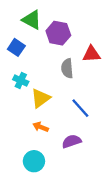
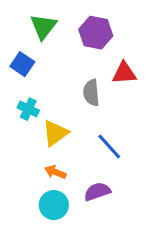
green triangle: (32, 20) -> (43, 27), turned 40
purple hexagon: (58, 33) -> (96, 33), moved
cyan circle: (34, 161) -> (54, 205), moved

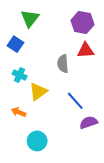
purple hexagon: (96, 33) -> (82, 22), moved
orange arrow: (55, 172) -> (19, 112), moved
purple semicircle: (97, 192) -> (89, 122), moved

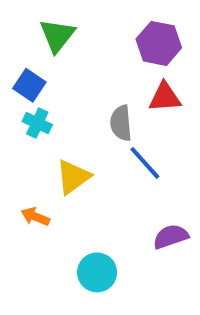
cyan cross: (20, 75) -> (37, 123), moved
blue line: (75, 101) -> (145, 163), moved
cyan circle: (37, 141) -> (97, 272), moved

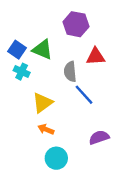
green triangle: (57, 35) -> (42, 50), moved, turned -45
purple hexagon: (159, 43) -> (76, 24), moved
orange arrow: (35, 217) -> (46, 129), moved

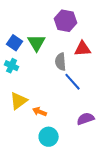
green triangle: (42, 50) -> (37, 43), turned 36
cyan cross: (22, 72) -> (12, 66), moved
yellow triangle: (42, 103) -> (19, 101), moved

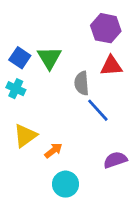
purple hexagon: (66, 21) -> (106, 28), moved
orange arrow: (40, 112) -> (53, 150), turned 120

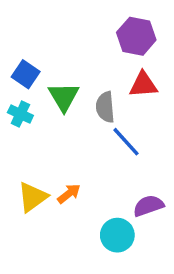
green triangle: (49, 58) -> (64, 97), moved
yellow triangle: (25, 136) -> (33, 197), moved
cyan circle: (66, 184) -> (117, 235), moved

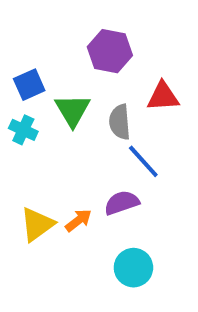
purple hexagon: (136, 36) -> (110, 51), moved
blue square: (26, 74) -> (29, 85), turned 32
purple semicircle: (148, 206) -> (122, 203), moved

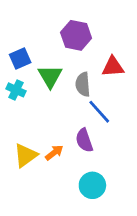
purple semicircle: (122, 203) -> (84, 140), turned -90

